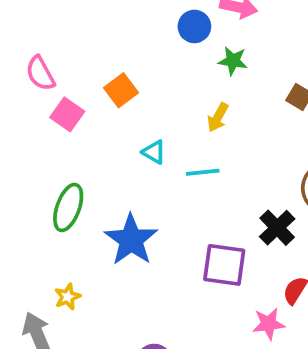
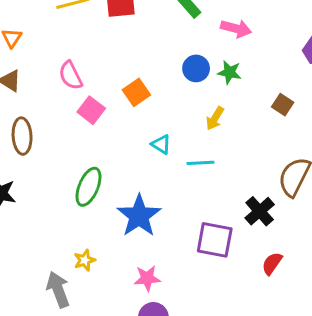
blue circle: (194, 26) -> (196, 68), moved
pink star: (269, 324) -> (147, 278), moved

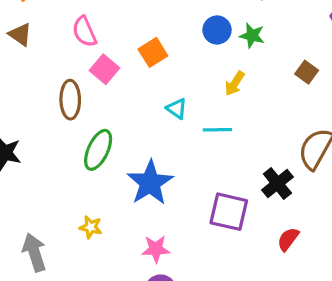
brown ellipse: (22, 136) -> (70, 100), moved
yellow star: (85, 260) -> (91, 227), turned 30
gray arrow: (58, 289) -> (34, 252), moved

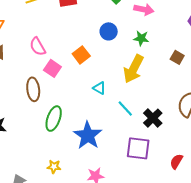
blue circle: (217, 30) -> (109, 31), moved
yellow arrow: (235, 83) -> (134, 69), size x1.8
cyan line: (217, 130) -> (125, 109), moved, turned 54
black cross: (277, 184) -> (153, 118), moved

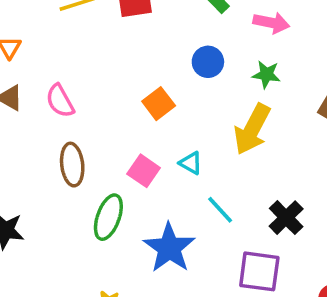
pink semicircle: (38, 47) -> (60, 101), moved
pink square: (52, 68) -> (144, 171), moved
cyan line: (125, 109) -> (220, 210), moved

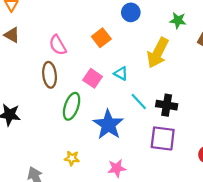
green star: (266, 74) -> (178, 20), moved
pink semicircle: (60, 101) -> (58, 45), moved
black cross: (286, 218) -> (167, 105), moved, turned -36

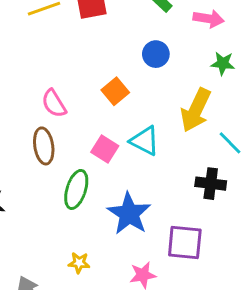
cyan triangle: (121, 73) -> (145, 141), size x1.5
cyan line: (139, 101) -> (230, 143), moved
purple square: (163, 138) -> (185, 242), moved

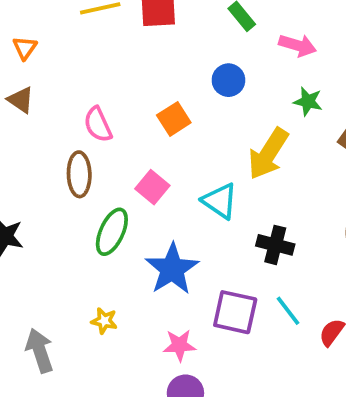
cyan triangle: (145, 141) -> (220, 201), moved
cyan line: (230, 143) -> (288, 311), moved

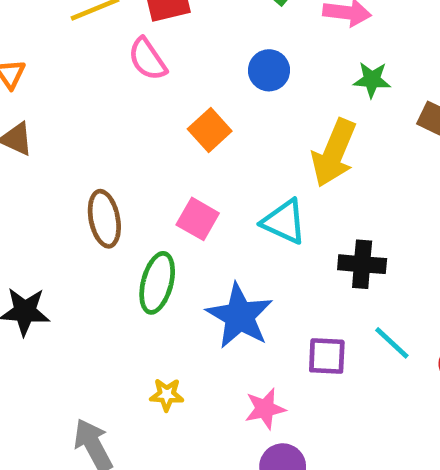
pink semicircle: (98, 124) -> (147, 59), moved
purple square: (235, 312) -> (327, 356), size x0.7

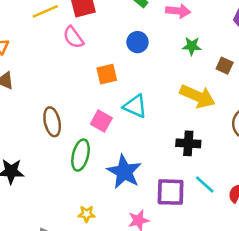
orange square: (210, 130) -> (107, 74), turned 30
yellow arrow: (334, 153) -> (197, 96), moved, turned -88
cyan triangle: (284, 222) -> (135, 106), moved
purple square: (327, 356) -> (171, 192), size x1.4

